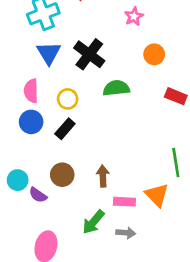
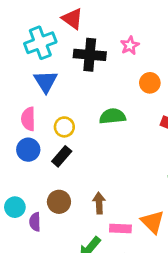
black cross: (89, 54) -> (90, 55), moved, turned -32
purple semicircle: (38, 195) -> (35, 222), turned 54

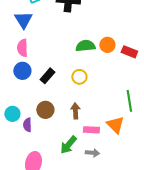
blue triangle: (46, 82) -> (23, 20), moved
orange circle: (150, 83) -> (107, 45), moved
yellow circle: (64, 127) -> (79, 77), moved

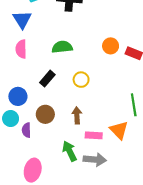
green semicircle: (85, 46) -> (62, 47), moved
blue circle: (22, 71) -> (18, 96), moved
green arrow: (68, 145) -> (70, 151), turned 114
gray arrow: (92, 153) -> (95, 160), size x1.5

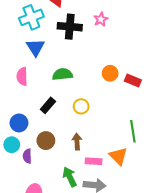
blue triangle: (22, 20) -> (36, 47), moved

